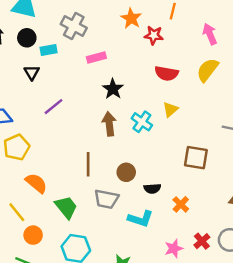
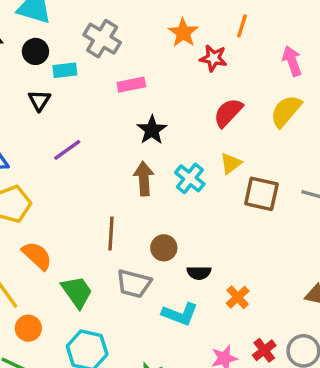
red semicircle: (166, 73) -> (228, 113), turned 120
brown square: (196, 158) -> (261, 194), moved

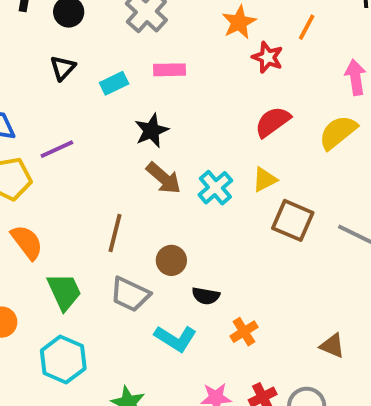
cyan rectangle: (65, 70) -> (114, 83), moved, turned -30
black star: (152, 130) -> (152, 131), moved
purple line: (67, 150) -> (57, 149), moved
brown arrow: (144, 179) -> (164, 178), turned 124

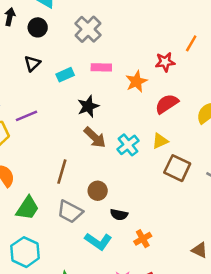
orange star: (239, 22) -> (136, 81), moved
red star: (268, 57) -> (165, 62), turned -30
green trapezoid: (64, 292) -> (27, 208), turned 56

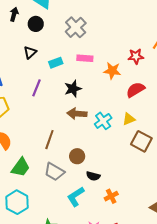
orange star: (136, 81) -> (112, 71), turned 30
purple line: (26, 116) -> (37, 88), moved, turned -48
brown arrow: (95, 137) -> (77, 114), turned 138
cyan L-shape: (98, 241) -> (76, 197), turned 110

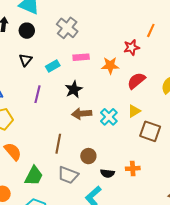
orange cross: (111, 196) -> (133, 168), moved, turned 32

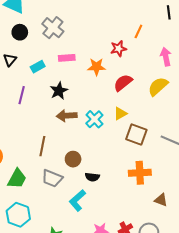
black circle: (27, 31) -> (20, 32), moved
orange cross: (133, 168) -> (140, 173), moved, size x1.5

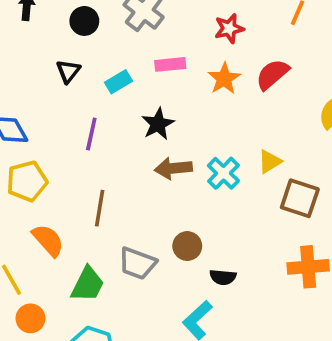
red star: (118, 49) -> (229, 28), moved
orange star: (96, 67) -> (224, 79), turned -30
red semicircle: (123, 83) -> (272, 74), moved
brown line: (42, 146) -> (100, 208), moved
gray trapezoid: (52, 178) -> (137, 263), moved

